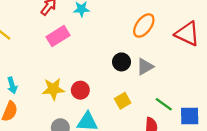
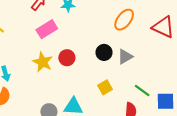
yellow star: (53, 89) -> (43, 62), moved, turned 30
red circle: (80, 90) -> (67, 58), moved

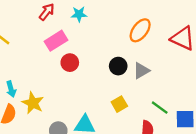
red circle: (67, 58) -> (70, 63), moved
yellow star: (43, 62) -> (33, 103), moved

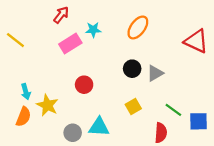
cyan star: (79, 14) -> (93, 30), moved
orange ellipse: (140, 30) -> (138, 27), moved
red circle: (70, 63) -> (84, 85), moved

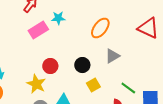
orange ellipse: (138, 27) -> (100, 28), moved
black circle: (132, 69) -> (82, 65), moved
yellow star: (47, 105) -> (36, 84), moved

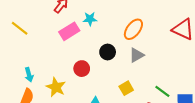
gray triangle: (112, 56) -> (137, 55), moved
black circle: (82, 65) -> (108, 52), moved
yellow star: (36, 84) -> (56, 87), moved

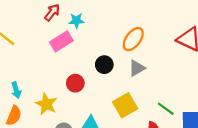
cyan star: (90, 19) -> (76, 21), moved
yellow square: (126, 88) -> (125, 105), size x1.5

